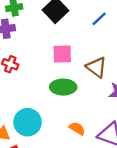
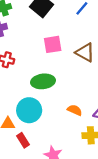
green ellipse: (63, 87) -> (43, 81), moved

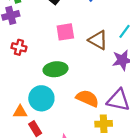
orange semicircle: (75, 110) -> (87, 98), size x1.5

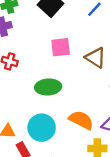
cyan circle: (41, 98) -> (42, 128), moved

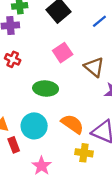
pink square: (61, 47) -> (63, 53), turned -36

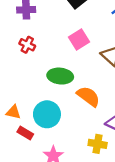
orange semicircle: (72, 124) -> (88, 96), moved
red rectangle: (14, 145) -> (25, 133), turned -40

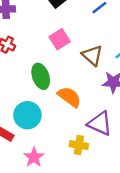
green ellipse: (60, 76) -> (41, 76), turned 65

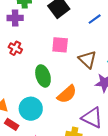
pink square: (60, 39) -> (60, 45), turned 36
orange semicircle: (69, 97) -> (67, 94), turned 100

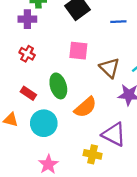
blue line: (95, 19) -> (118, 22), turned 32
red rectangle: (12, 124) -> (28, 93), moved

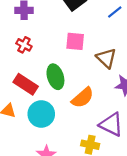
blue line: (118, 22) -> (115, 12), turned -35
red rectangle: (28, 93) -> (26, 84), size x1.5

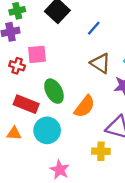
blue line: (115, 12) -> (94, 28), moved
pink square: (75, 41) -> (37, 54), moved

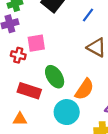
cyan circle: (47, 130) -> (67, 112), moved

